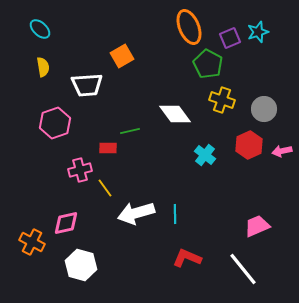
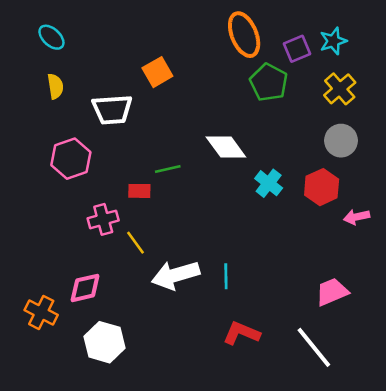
yellow cross: (222, 100) -> (340, 89), moved, turned 30
pink arrow: (282, 151) -> (357, 217), moved
cyan cross: (205, 155) -> (269, 183), moved

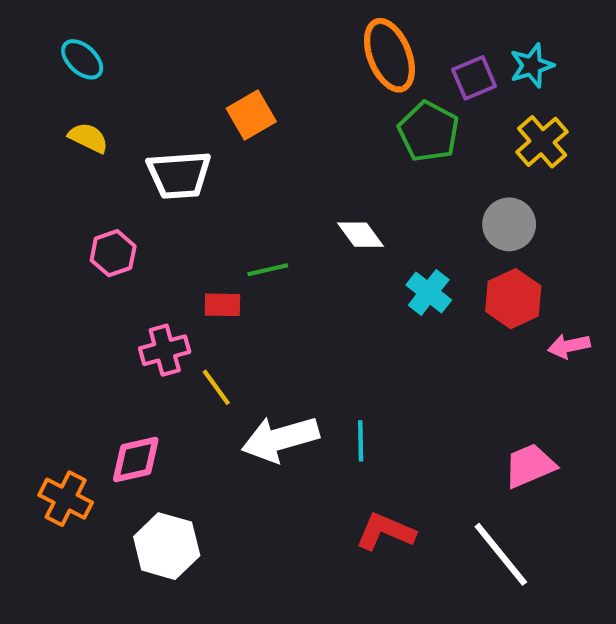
yellow semicircle: (55, 86) -> (88, 138), turned -55
gray circle: (341, 141) -> (509, 224), moved
white diamond: (226, 147) -> (361, 235), size x0.7
pink hexagon: (71, 159) -> (113, 253), size x0.7

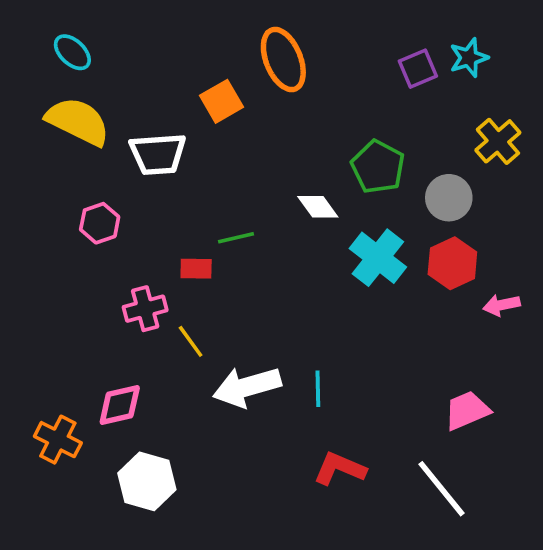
orange ellipse: (389, 55) -> (283, 60), moved
green pentagon: (429, 132) -> (378, 167), moved
yellow semicircle: (88, 138) -> (78, 121), size x1.8
yellow cross: (542, 142) -> (498, 141), moved
cyan cross: (429, 292) -> (378, 258), size x1.4

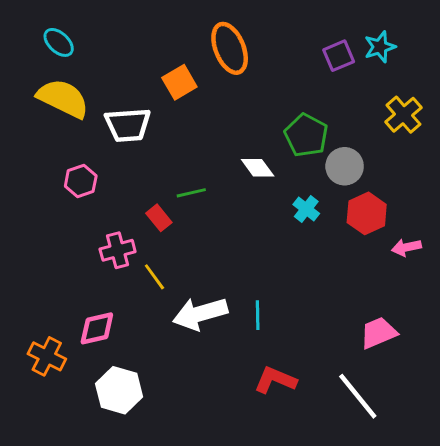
gray circle: (449, 198) -> (345, 166), moved
cyan cross: (378, 258) -> (306, 209), size x0.6
red rectangle: (196, 269) -> (159, 218), turned 50

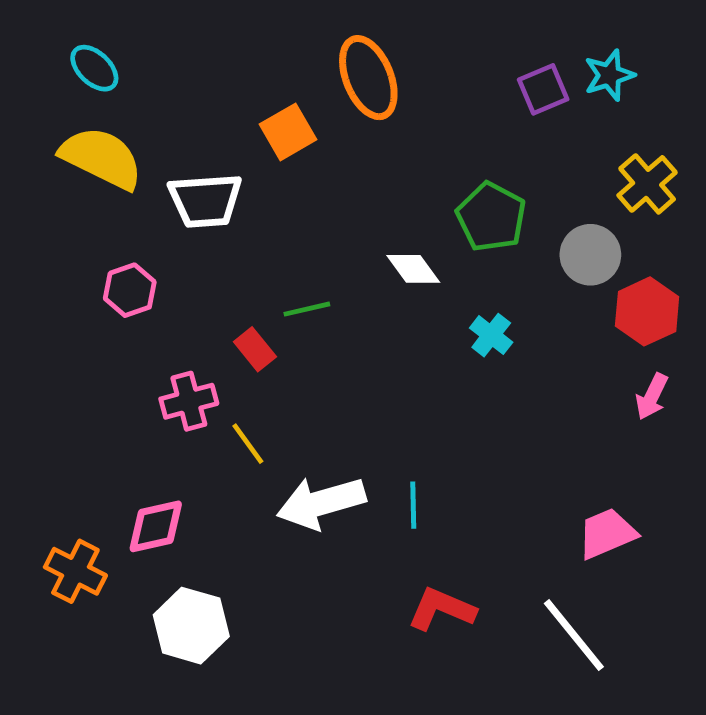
gray circle: (345, 166) -> (590, 255), moved
red hexagon: (367, 213) -> (647, 311), moved
pink arrow: (406, 247) -> (652, 396), turned -52

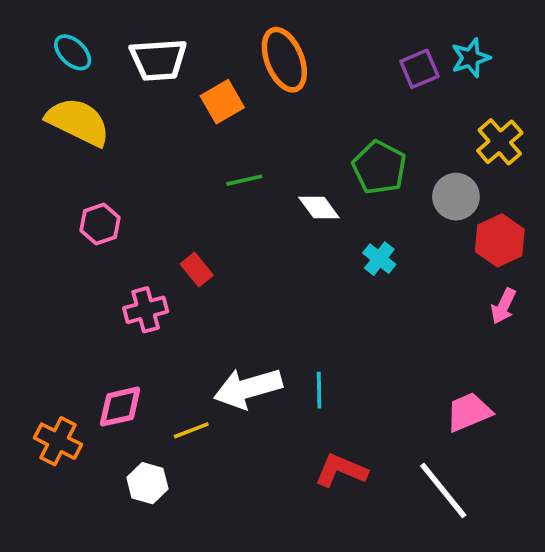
white trapezoid: (205, 200) -> (158, 60), moved
green line: (307, 309) -> (244, 180), moved
yellow line: (248, 444) -> (191, 430), moved, turned -75
white hexagon: (191, 626) -> (147, 483), size x0.7

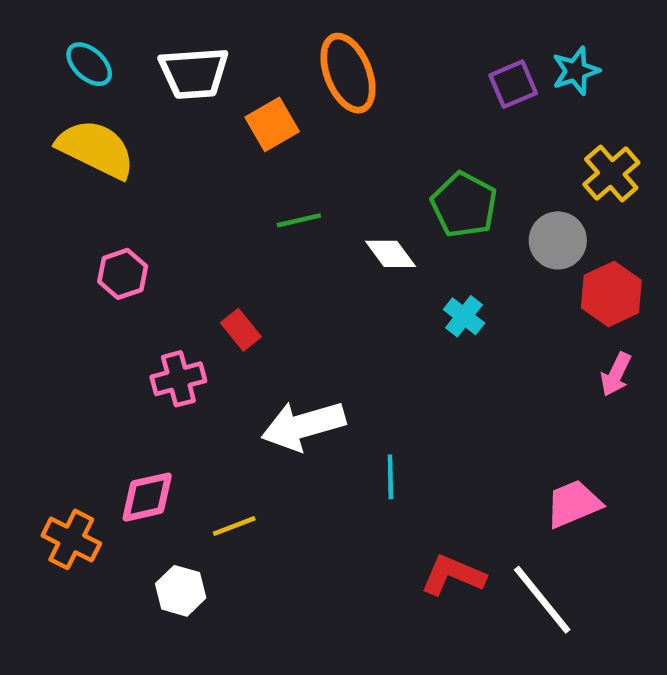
white arrow: (248, 388) -> (303, 426), moved
red L-shape: (341, 470) -> (453, 575), moved

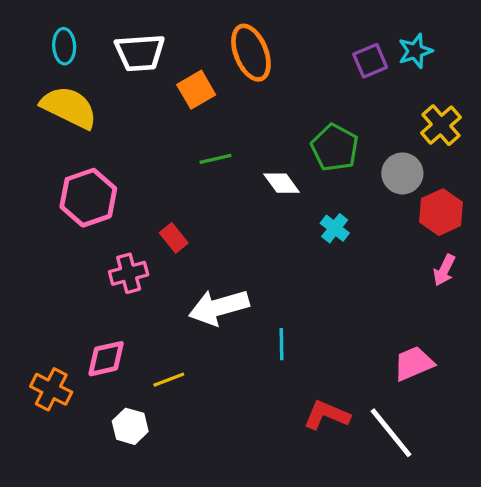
cyan ellipse: (89, 64) -> (64, 46), turned 44
pink hexagon: (123, 274) -> (88, 198), size x1.6

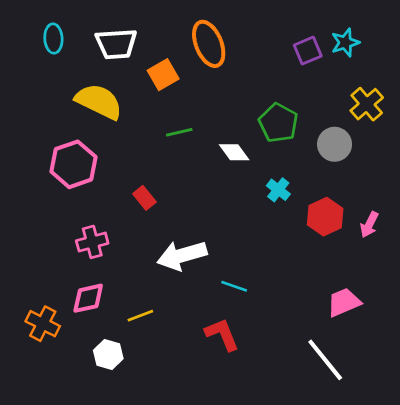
yellow semicircle: (69, 107) -> (99, 101), moved
red hexagon: (441, 212) -> (325, 217), moved
pink cross: (129, 273) -> (92, 242), moved
cyan line: (282, 344) -> (234, 286), turned -70
red L-shape: (327, 415) -> (222, 334), moved, turned 45

